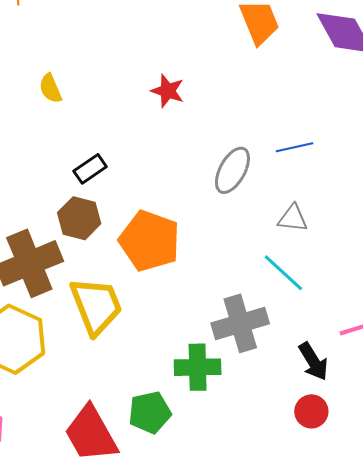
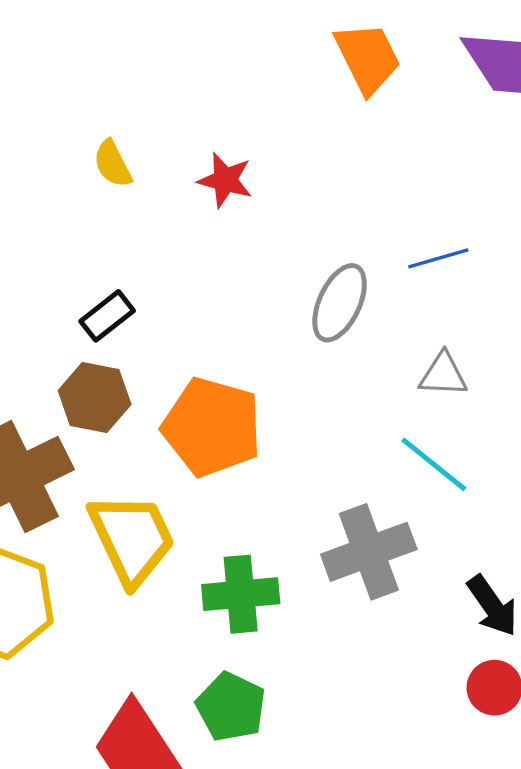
yellow semicircle: (50, 88) -> (113, 164), moved
green cross: (198, 367) -> (241, 594), moved
green pentagon: (150, 412) -> (231, 707), turned -30

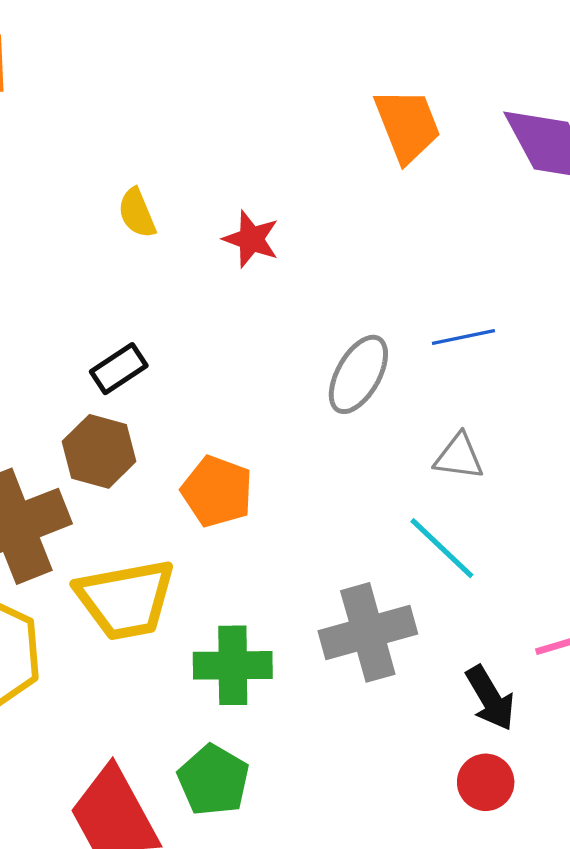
orange pentagon: (212, 427) -> (217, 491), size x0.7
yellow trapezoid: (132, 539) -> (126, 599), turned 100

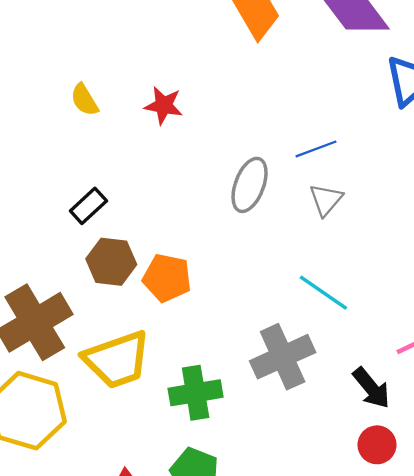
brown hexagon: (99, 451) -> (111, 262), moved
gray triangle: (459, 457) -> (326, 200), moved, turned -48

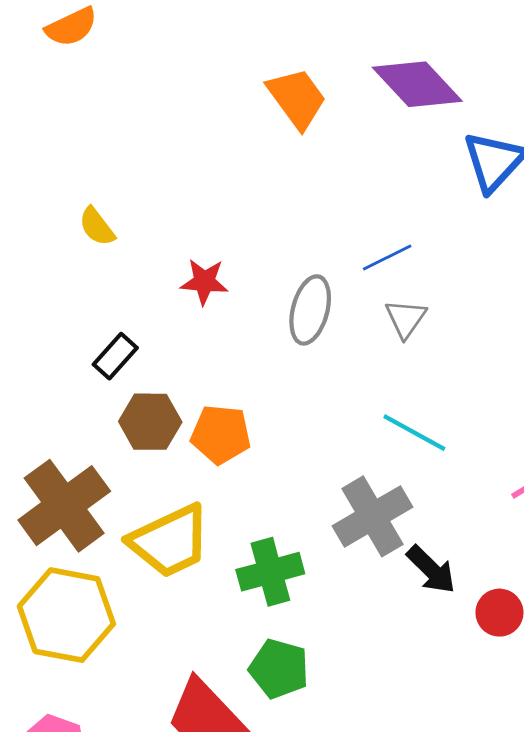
red star: (164, 105) -> (204, 282), moved
black arrow: (371, 388) -> (431, 570), moved

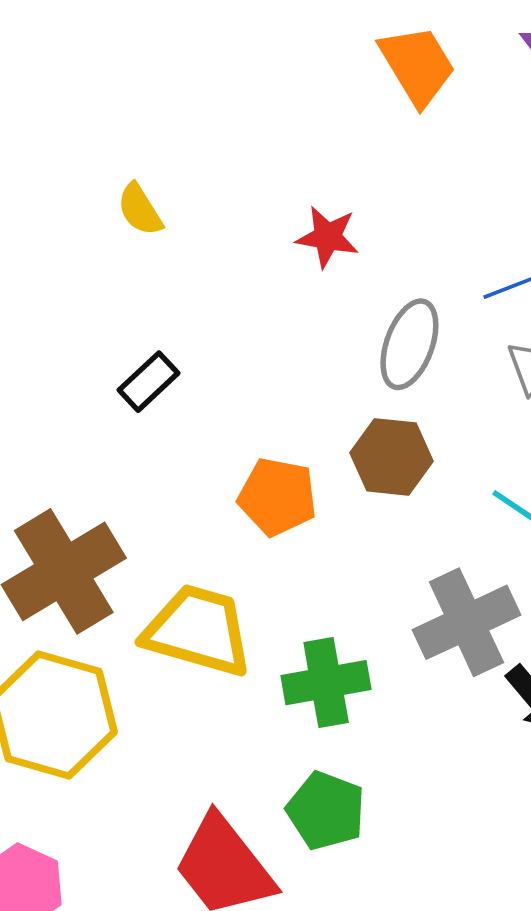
red star: (204, 282) -> (327, 237), moved
brown hexagon: (150, 422) -> (392, 457), moved
yellow trapezoid: (170, 541) -> (198, 630), turned -144

